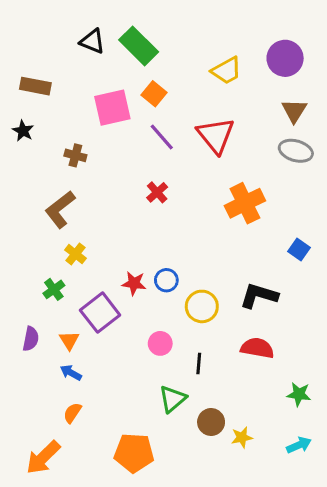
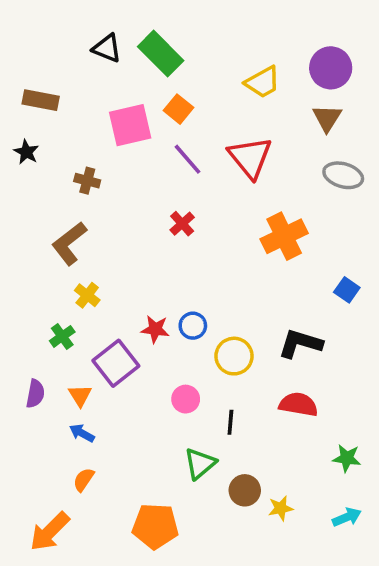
brown triangle: (294, 111) -> (327, 118), moved

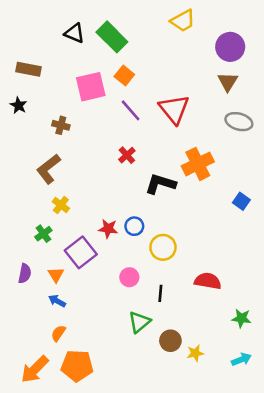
yellow trapezoid: (263, 82) -> (183, 21), moved
black L-shape: (300, 344) -> (160, 184), moved
orange pentagon: (155, 526) -> (77, 366), moved

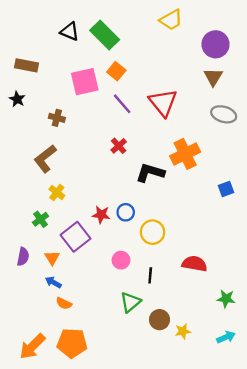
blue square: (241, 201) -> (226, 189), turned 35
orange semicircle: (58, 333) -> (64, 303), moved, turned -98

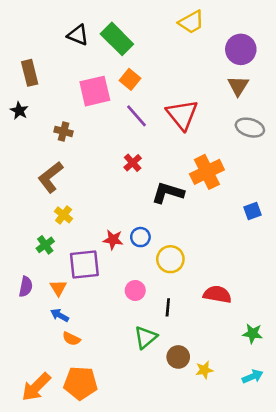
brown rectangle: (27, 65) -> (30, 73), turned 65
purple square: (76, 237) -> (84, 264), turned 32

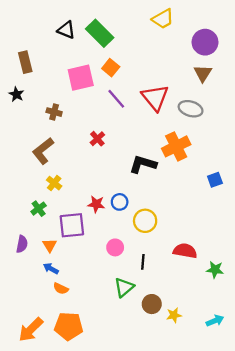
gray ellipse: (250, 128) -> (191, 109), moved
red cross: (133, 163) -> (97, 139), moved
green star: (253, 334) -> (215, 270), moved

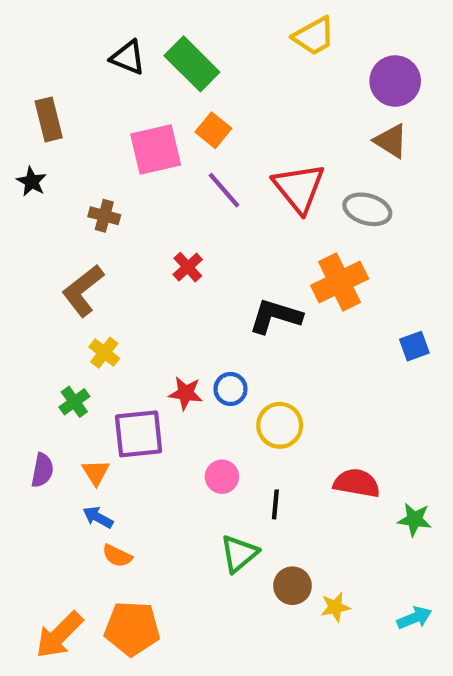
brown triangle: (203, 73) -> (391, 141), turned -30

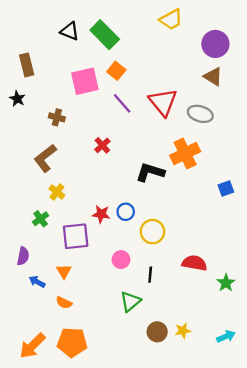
orange triangle: (96, 472) -> (64, 271), moved
blue arrow: (98, 517) -> (37, 282), moved
green star: (414, 519) -> (226, 283), turned 30
brown circle: (293, 586) -> (157, 332), moved

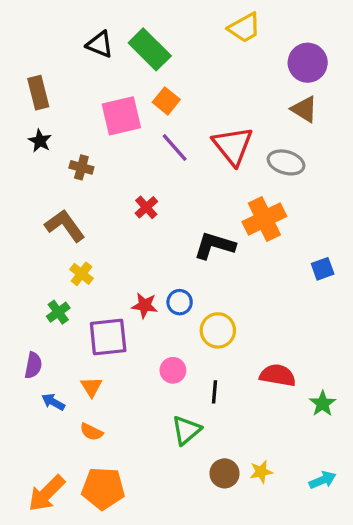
black star: (17, 99) -> (40, 141), moved
brown L-shape: (45, 158) -> (65, 226), turned 92

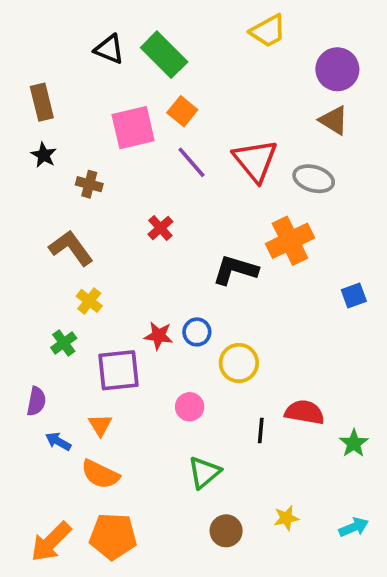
black line: (215, 392) -> (261, 430), moved
orange semicircle: (91, 432) -> (100, 474), size x1.5
brown circle: (224, 473) -> (226, 531), moved

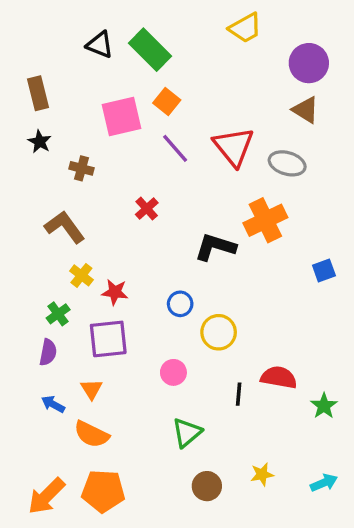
red star: (159, 336) -> (115, 292), moved
purple semicircle: (36, 401) -> (48, 352), moved

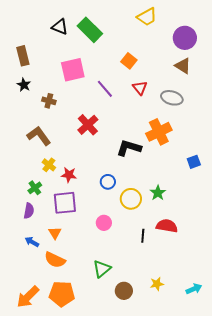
orange square: (167, 102) -> (129, 61), moved
red triangle: (234, 147) -> (140, 88), size x0.6
red cross: (147, 209) -> (88, 125), size x1.5
green star: (324, 406) -> (158, 193), moved
green triangle: (187, 433) -> (102, 269), moved

